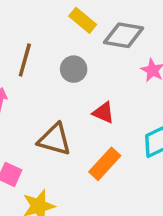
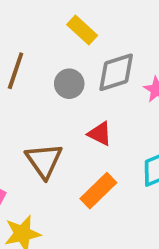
gray diamond: (124, 35) -> (116, 72), moved, turned -30
brown triangle: (55, 139) -> (44, 161), turned 36

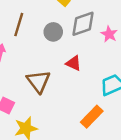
orange rectangle: (98, 191) -> (92, 117), moved

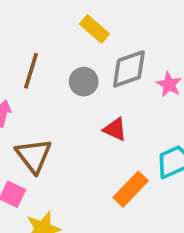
brown triangle: (38, 81) -> (34, 156), moved
orange rectangle: (92, 117) -> (131, 189), moved

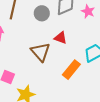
brown triangle: (34, 156) -> (40, 52), moved

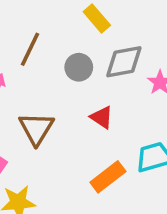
brown triangle: (40, 52) -> (36, 128), moved

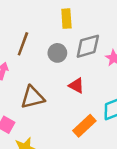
yellow rectangle: (97, 19) -> (66, 19), turned 42
brown triangle: (36, 128) -> (33, 97), turned 50

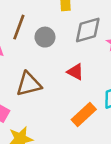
gray circle: (57, 53) -> (45, 37), moved

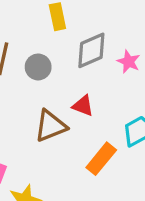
brown triangle: (29, 84) -> (51, 126), moved

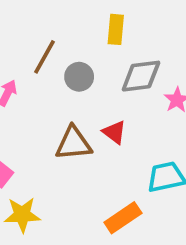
orange rectangle: (101, 159) -> (123, 218), moved

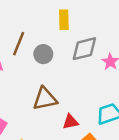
red triangle: (114, 132) -> (70, 122), moved, turned -42

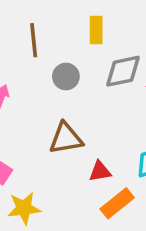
brown line: (19, 44) -> (34, 40), moved, turned -30

